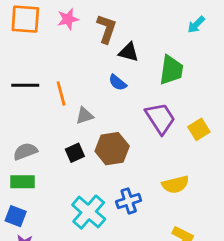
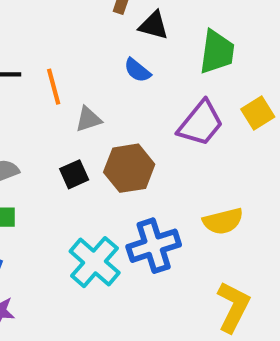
purple trapezoid: (160, 118) -> (201, 123), turned 72
yellow square: (199, 129) -> (258, 113), moved
blue cross: (129, 201) -> (154, 246), size x1.4

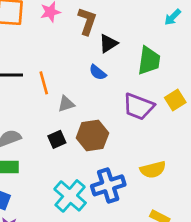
black triangle: (154, 25) -> (108, 43), turned -48
purple trapezoid: (201, 123) -> (138, 107), turned 72

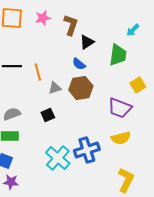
cyan arrow: (173, 17) -> (133, 30), moved
purple trapezoid: (138, 107) -> (120, 108), moved
brown hexagon: (92, 135) -> (81, 88), moved

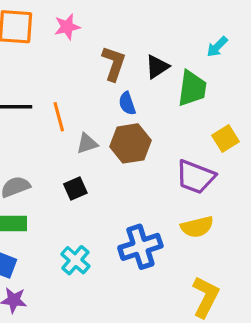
brown L-shape: (71, 25) -> (114, 63), moved
black triangle: (87, 42) -> (157, 67), moved
blue semicircle: (79, 64) -> (127, 103), turned 32
cyan cross: (58, 158) -> (75, 260), moved, size x0.7

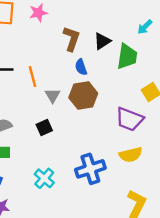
gray triangle: (87, 143) -> (53, 95), turned -42

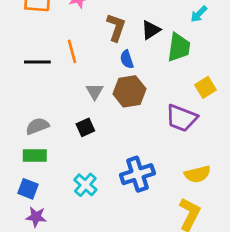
orange line: (32, 77) -> (72, 51), moved
yellow semicircle: (131, 155) -> (197, 174), moved

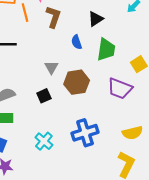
brown L-shape: (116, 27) -> (53, 17), moved
green trapezoid: (179, 47) -> (106, 49), moved
orange line: (72, 51) -> (25, 13), moved
brown hexagon: (129, 91) -> (77, 82), moved

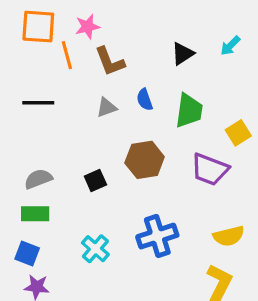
brown L-shape: (53, 17) -> (110, 61), turned 140
black triangle: (96, 19) -> (183, 54), moved
gray triangle: (51, 67) -> (107, 107), moved, turned 40

